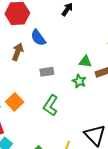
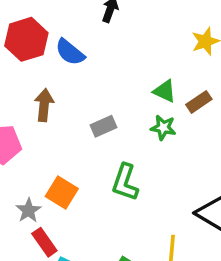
blue semicircle: (38, 38) -> (70, 52), moved
green triangle: (85, 62) -> (165, 91), turned 32

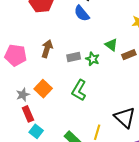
blue semicircle: (70, 52) -> (82, 13), moved
brown arrow: (44, 105) -> (47, 49), moved
green star: (163, 128) -> (93, 59), moved

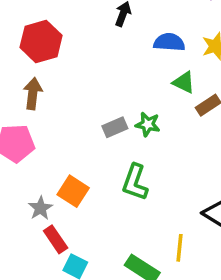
blue semicircle: (82, 13) -> (169, 42), moved, turned 144
green triangle: (111, 45) -> (184, 82), moved
brown arrow: (47, 49) -> (33, 94), moved

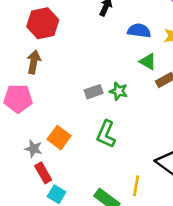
gray star: (41, 208) -> (34, 149), turned -30

